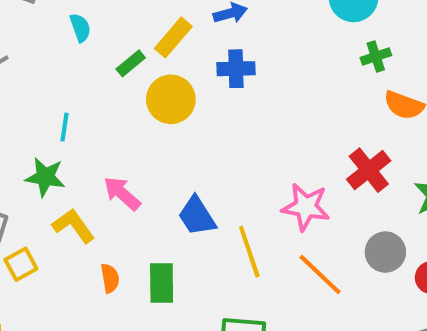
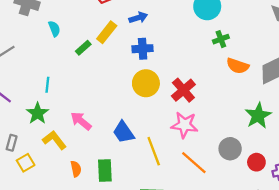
yellow circle: (171, 99) -> (146, 83), moved
red cross: (369, 170) -> (183, 90), moved
green star: (45, 177) -> (38, 113), turned 30

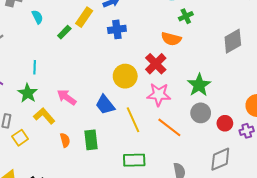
orange semicircle: (238, 66) -> (171, 39), moved
yellow circle: (146, 83) -> (125, 76), moved
green star: (258, 116) -> (199, 85), moved

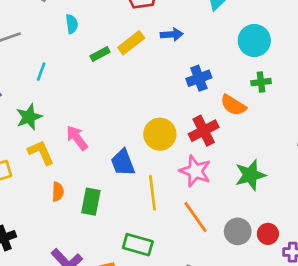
blue cross: (117, 29) -> (199, 78), moved, turned -30
cyan line: (35, 67) -> (41, 72), moved
gray circle: (201, 113) -> (238, 231), moved

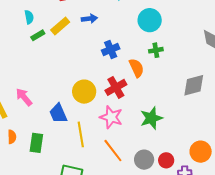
cyan semicircle: (72, 24) -> (29, 17), moved
orange semicircle: (233, 105) -> (137, 68), turned -144

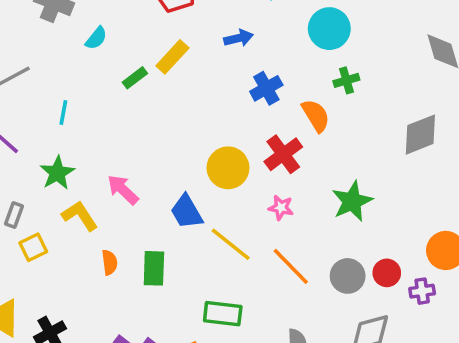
cyan semicircle: (29, 17) -> (96, 38), moved, turned 56
blue arrow: (89, 19) -> (238, 38), moved
pink star: (111, 117) -> (281, 208), size x0.6
yellow line: (81, 134) -> (231, 244), turned -35

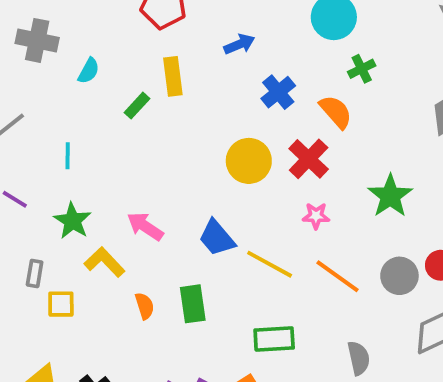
yellow rectangle: (172, 57) -> (173, 76), turned -40
yellow circle: (228, 168) -> (249, 161), moved
yellow square: (33, 247) -> (61, 304), turned 36

